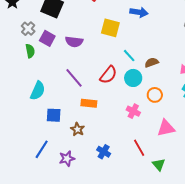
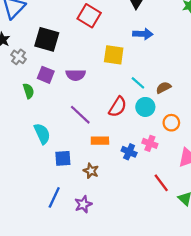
gray cross: (28, 29) -> (19, 57), moved
cyan semicircle: (38, 91) -> (42, 134), turned -42
blue cross: (104, 152) -> (129, 152), moved

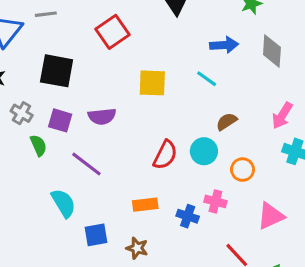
red square: (89, 16) -> (113, 32), turned 30
blue arrow: (143, 34) -> (224, 45), moved
gray cross: (19, 57) -> (22, 113), moved
cyan line: (138, 83) -> (207, 79), moved
purple line: (80, 115) -> (86, 164), moved

